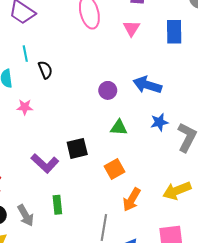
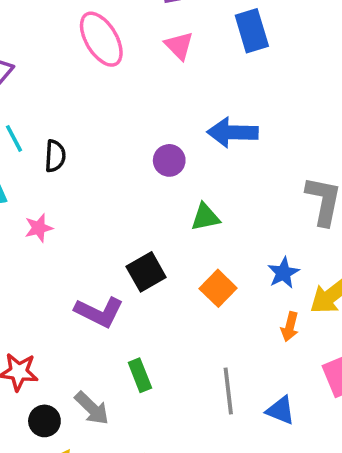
black semicircle: (45, 70) -> (55, 156), turned 42
blue star: (159, 122) -> (283, 273), moved
orange arrow: (132, 200) -> (290, 327), moved, size x0.7

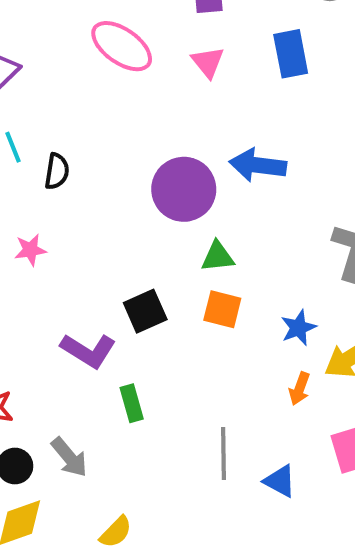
pink ellipse: (101, 39) -> (122, 46), turned -30
purple circle: (169, 160) -> (184, 189), size x1.8
orange square: (218, 288) -> (222, 309), moved, turned -36
green rectangle: (140, 375) -> (132, 403), moved

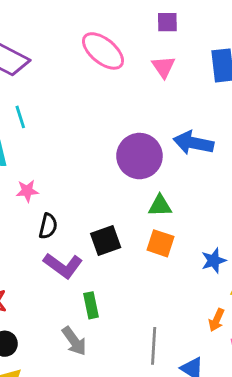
black semicircle: (57, 171) -> (48, 226), moved
orange arrow: (300, 389) -> (217, 320), moved
gray arrow: (69, 457) -> (74, 341), moved

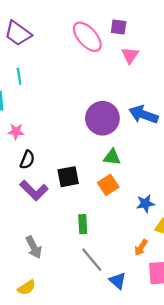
purple square: (167, 22) -> (119, 27), moved
orange square: (161, 243) -> (108, 185), turned 30
green rectangle: (91, 305) -> (83, 224), moved
gray line: (154, 346) -> (92, 260), turned -52

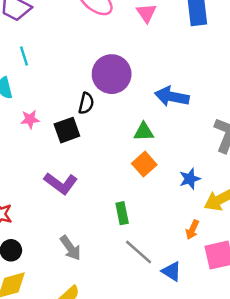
blue arrow: (144, 115) -> (172, 97), moved
purple circle: (102, 118) -> (112, 74), moved
black semicircle: (27, 160) -> (86, 103), moved
black square: (68, 177) -> (67, 130), moved

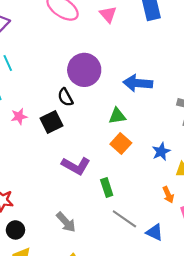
black semicircle: (86, 103) -> (65, 97), turned 144
purple L-shape: (61, 183) -> (76, 166), moved
orange arrow: (192, 230) -> (168, 195), turned -42

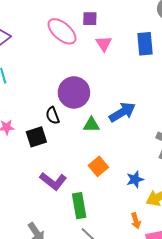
blue arrow: (138, 83) -> (122, 112), turned 136
green triangle: (117, 116) -> (91, 125), moved
green rectangle: (107, 187) -> (79, 206), size x1.4

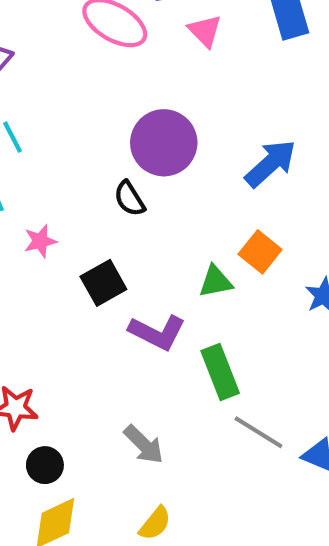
green triangle: (91, 125) -> (216, 282), moved
black square: (36, 137) -> (103, 283), moved
orange square: (98, 166) -> (260, 252), moved

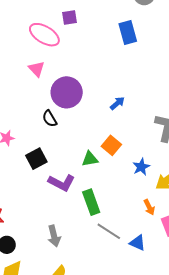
pink triangle: (205, 31) -> (37, 69), moved
blue arrow: (271, 163) -> (117, 103), size x0.6
gray arrow: (144, 445) -> (54, 236), turned 30

